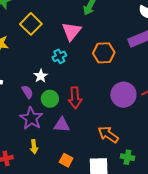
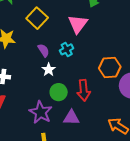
orange hexagon: (104, 53) -> (110, 67), moved
purple semicircle: (27, 92) -> (43, 50), moved

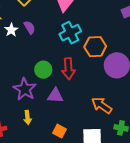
cyan cross: (67, 49) -> (70, 33), moved, size x1.5
white star: (49, 70) -> (11, 30), moved

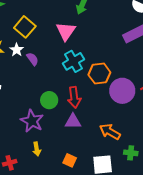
white star: (11, 30) -> (17, 50), moved
purple triangle: (55, 96) -> (73, 121), moved

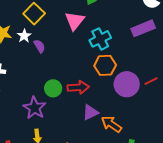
cyan cross: (74, 61) -> (100, 39), moved
red arrow: (74, 97) -> (78, 87), turned -90
purple triangle: (73, 121) -> (90, 112), moved, turned -30

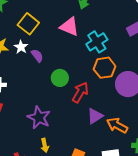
pink triangle: (75, 21) -> (69, 27), turned -40
red arrow: (78, 87) -> (80, 92), turned -50
green circle: (53, 88) -> (60, 78), moved

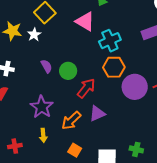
purple semicircle: (37, 56) -> (46, 66), moved
orange arrow: (117, 125) -> (71, 121), moved, turned -80

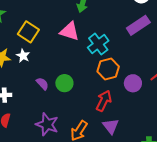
purple circle: (135, 87) -> (133, 83), size x0.7
red arrow: (86, 88) -> (104, 101), moved
purple triangle: (97, 114) -> (111, 126), moved, turned -30

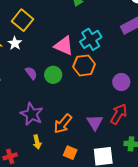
pink triangle: (70, 31) -> (64, 46), moved
orange hexagon: (108, 69) -> (84, 65), moved
red arrow: (104, 101) -> (119, 114), moved

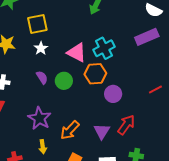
yellow square: (23, 20) -> (37, 24), turned 35
white star: (15, 43) -> (41, 48), moved
purple circle: (121, 82) -> (113, 94), moved

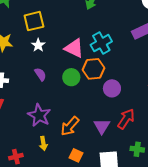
green circle: (64, 81) -> (71, 77), moved

